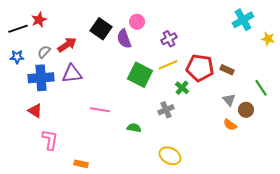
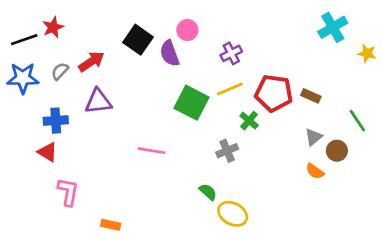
blue star: (17, 57) -> (23, 78), size x1.6
blue cross: (41, 78) -> (56, 121), moved, size x0.7
gray triangle: (229, 100) -> (314, 137), turned 32
pink line: (100, 110) -> (152, 151), moved
green semicircle: (134, 128) -> (208, 192), moved, turned 32

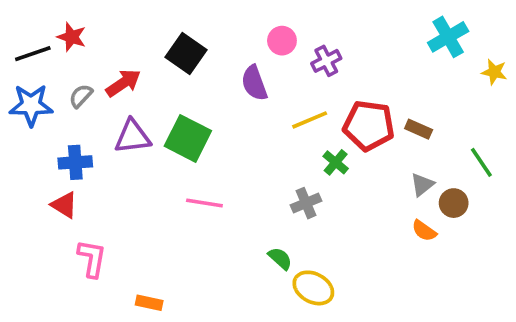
red star: (53, 27) -> (72, 37), turned -30
pink circle: (187, 30) -> (282, 41), moved
purple semicircle: (170, 53) -> (254, 83), moved
purple cross: (231, 53) -> (326, 61), moved
green square: (192, 103) -> (188, 138), moved

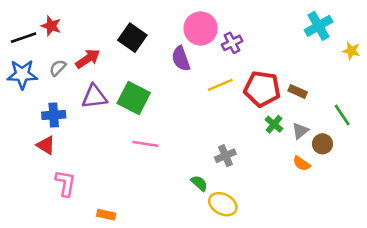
pink circle: (282, 41) -> (201, 28), size x1.6
green cross: (336, 162) -> (274, 124), moved
gray cross: (306, 203) -> (225, 156), moved

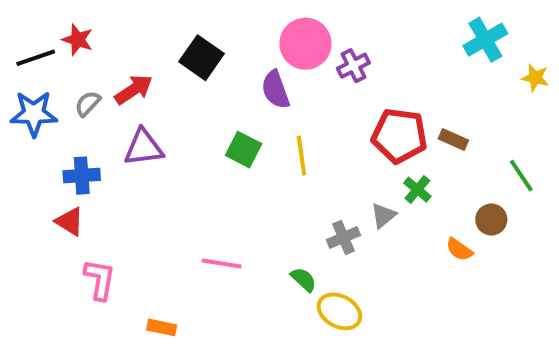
yellow line: (220, 85) -> (301, 156), moved, turned -75
green square: (134, 98) -> (244, 150), moved, size x0.7
gray triangle: (300, 131) -> (383, 216), moved
pink line: (145, 144) -> (222, 263), moved

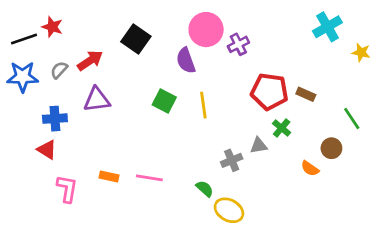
gray triangle: (383, 216) -> (259, 146), turned 30
orange rectangle: (162, 327) -> (109, 177), moved

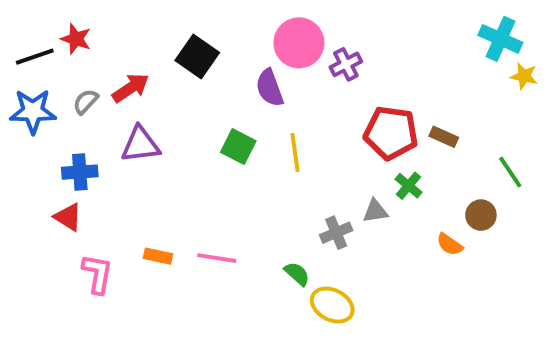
cyan cross: (327, 27) -> (500, 39), moved, turned -36

